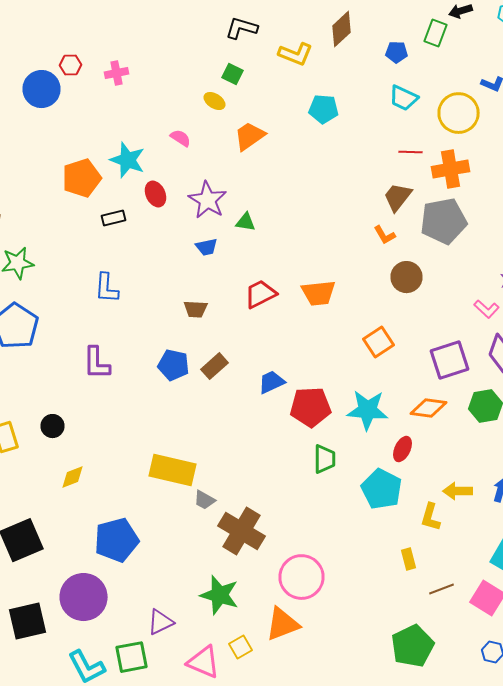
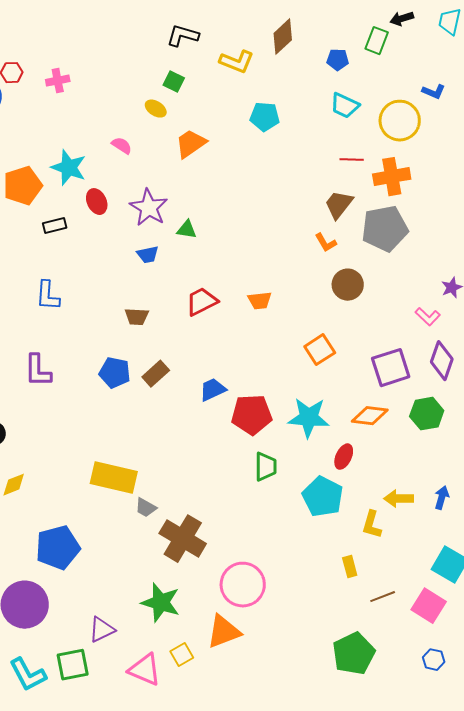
orange trapezoid: (318, 293) -> (260, 301), size x0.7

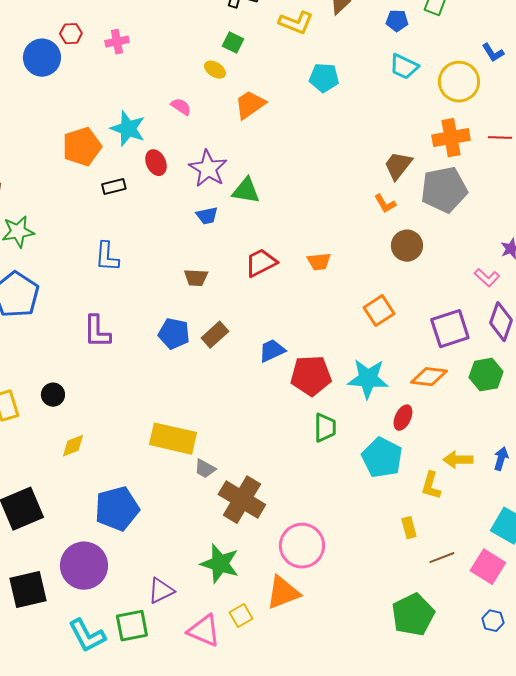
blue L-shape: (434, 92) -> (493, 53), turned 35
red line: (352, 160) -> (500, 138), moved
green triangle: (187, 230) -> (246, 191), size x1.4

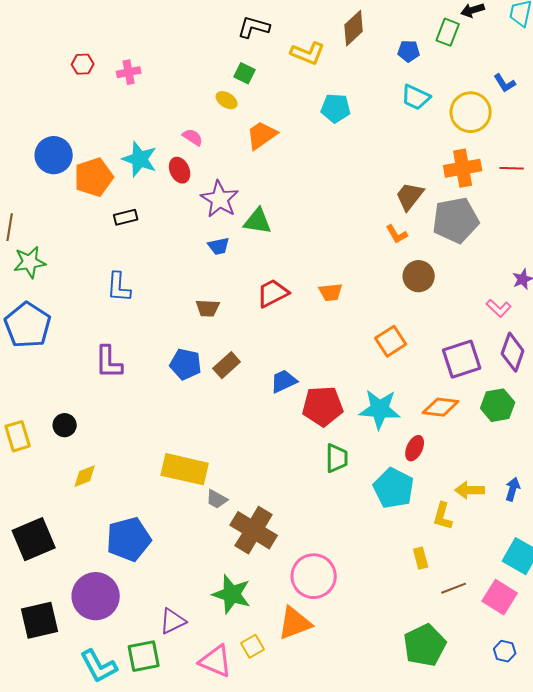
blue circle: (42, 58) -> (54, 155), moved
red ellipse: (156, 163) -> (180, 170), moved

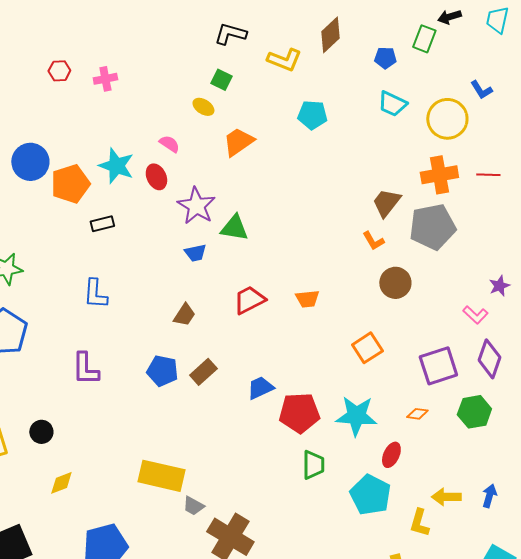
brown trapezoid: (208, 308) -> (184, 315), turned -60
orange diamond: (441, 407) -> (417, 414), size x0.6

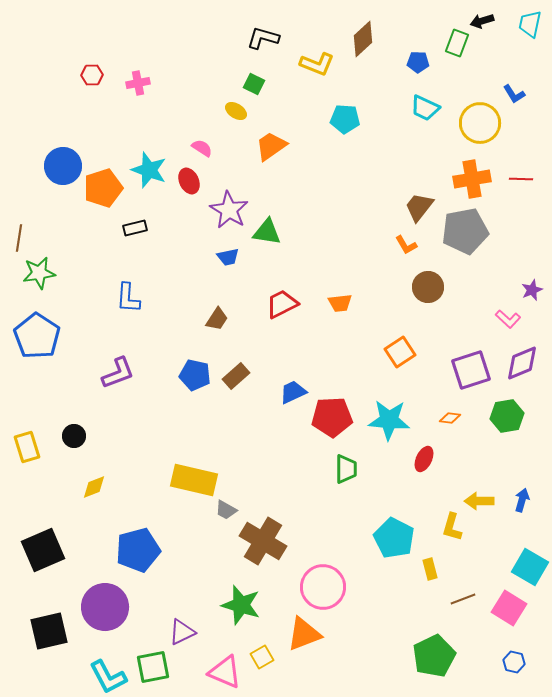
purple diamond: (489, 359) -> (522, 363), turned 48
purple L-shape: (85, 369) -> (118, 373), turned -111
cyan pentagon: (370, 495) -> (394, 538), moved

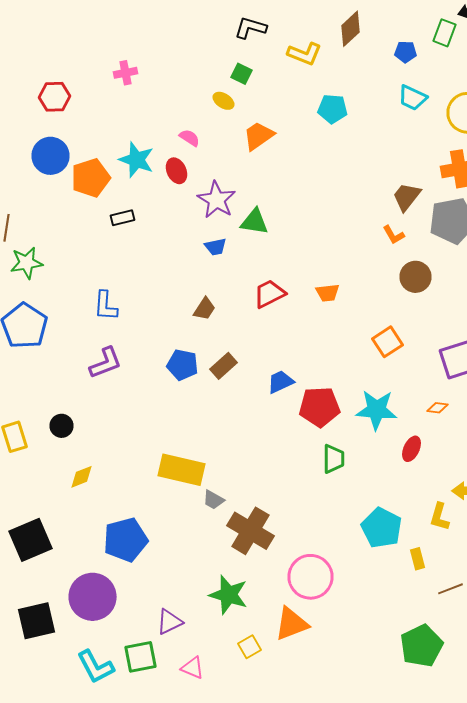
red hexagon: (92, 75) -> (54, 97), moved, size x1.4
blue L-shape: (128, 298) -> (106, 306), moved
pink triangle: (225, 672) -> (192, 668), moved, size x0.7

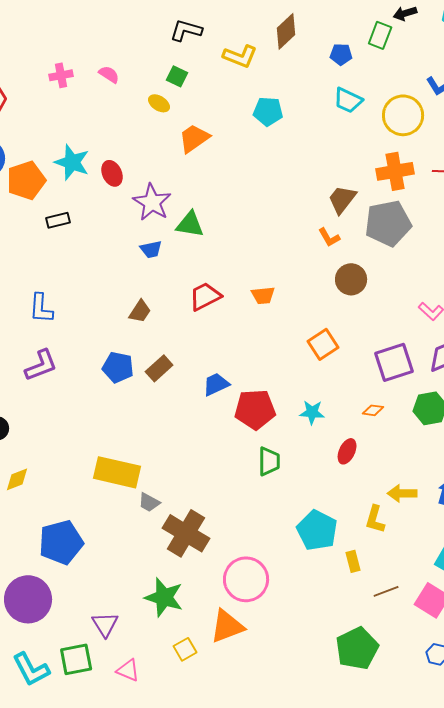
pink semicircle: (190, 138) -> (109, 74), moved
cyan star: (376, 410) -> (312, 412), size x0.6
purple triangle: (170, 622) -> (105, 624), turned -36

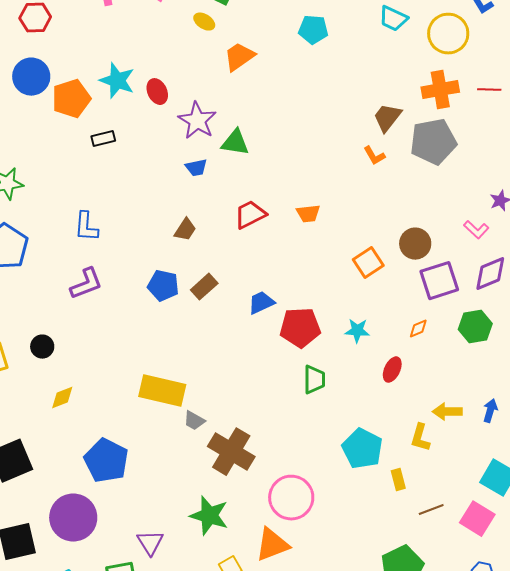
brown circle: (351, 279) -> (415, 244), moved
orange diamond: (373, 410) -> (418, 329), turned -30
blue pentagon: (61, 542) -> (106, 461), turned -30

